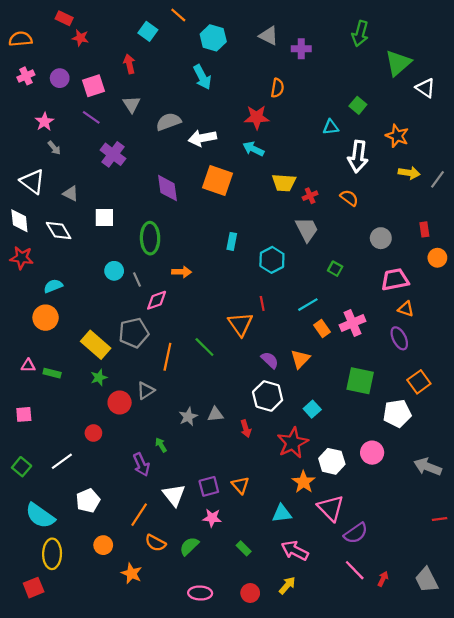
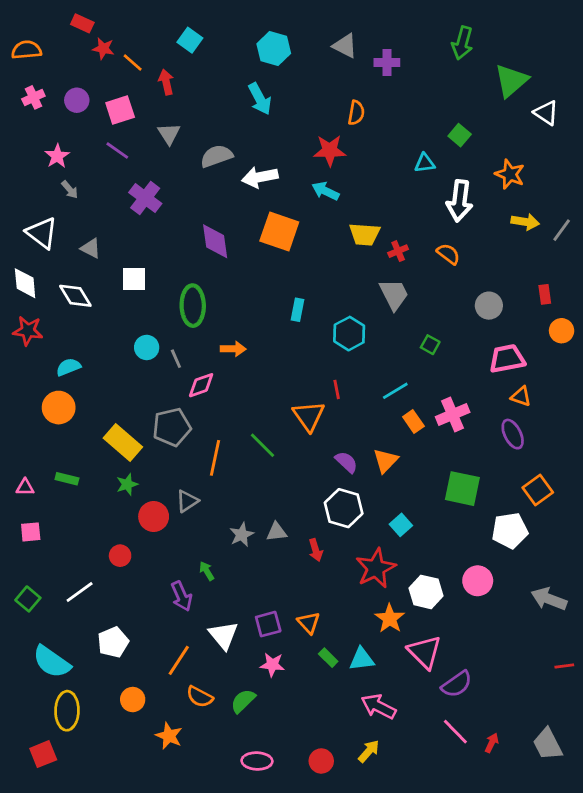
orange line: (178, 15) -> (133, 62), moved
pink triangle: (28, 366) -> (25, 487), moved
green rectangle: (244, 548) -> (328, 658), moved

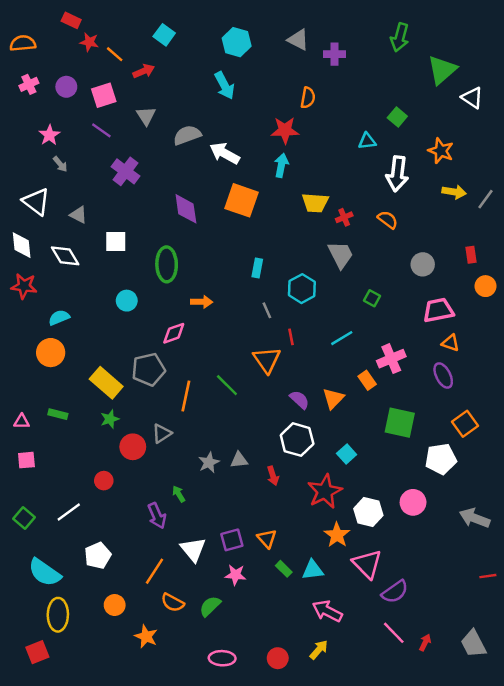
red arrow: (166, 82) -> (144, 71), turned 80
white arrow: (260, 177) -> (225, 153), turned 40
cyan arrow: (325, 191) -> (281, 165), turned 75
gray line: (176, 359) -> (267, 310), moved
orange rectangle: (413, 422) -> (367, 380), moved

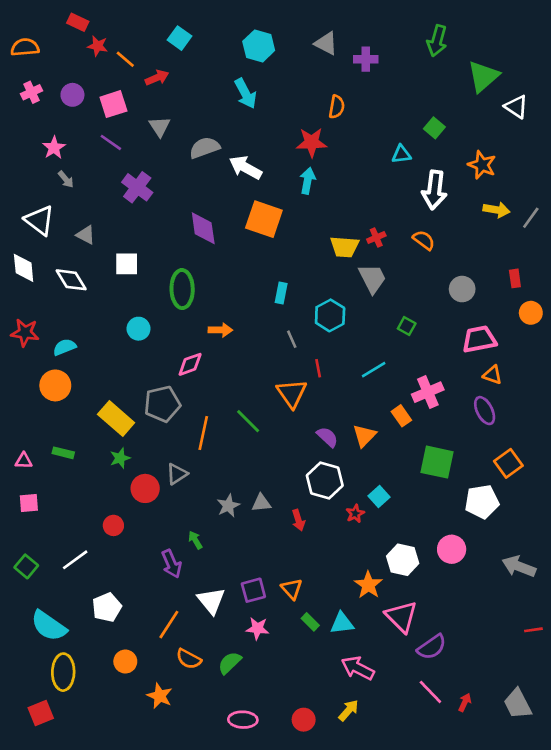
yellow trapezoid: (315, 203) -> (345, 247), moved
red star: (24, 286) -> (25, 333), moved
red star: (325, 491) -> (355, 514), moved, size x0.5

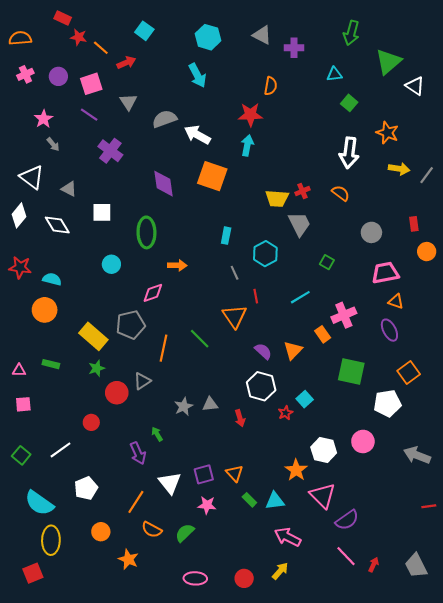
cyan triangle: (401, 154) -> (334, 74), moved
white diamond: (24, 268) -> (19, 215), turned 45
cyan semicircle: (65, 347) -> (52, 279), turned 36

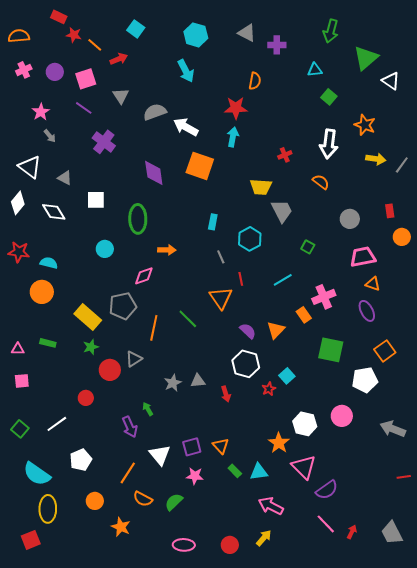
red cross: (302, 191) -> (285, 155), moved

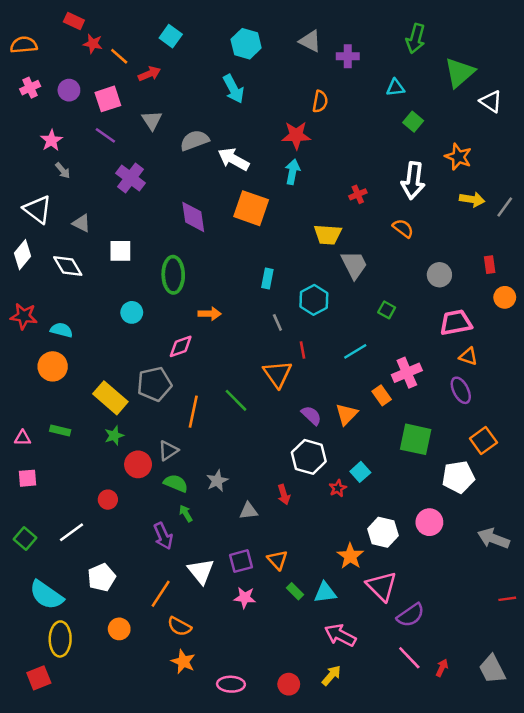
gray triangle: (198, 381) -> (249, 511), moved
green semicircle: (174, 502) -> (176, 483), moved, turned 66
orange star: (121, 527) -> (183, 662), moved

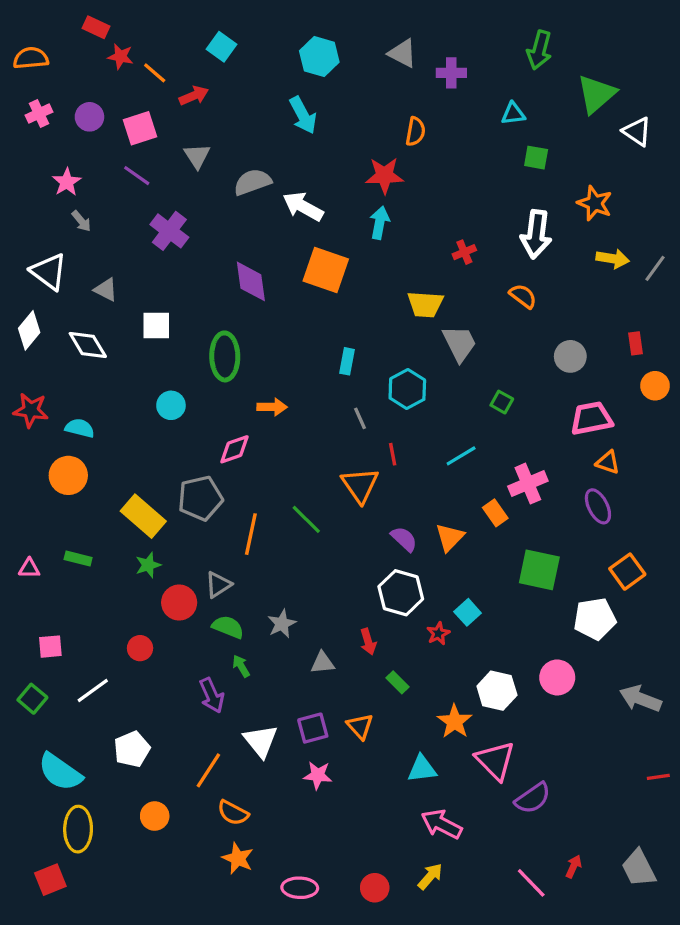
green square: (413, 122) -> (536, 158), turned -30
pink square: (28, 478) -> (50, 647), moved
green rectangle: (295, 591) -> (398, 682), moved
pink line: (409, 658) -> (531, 883), moved

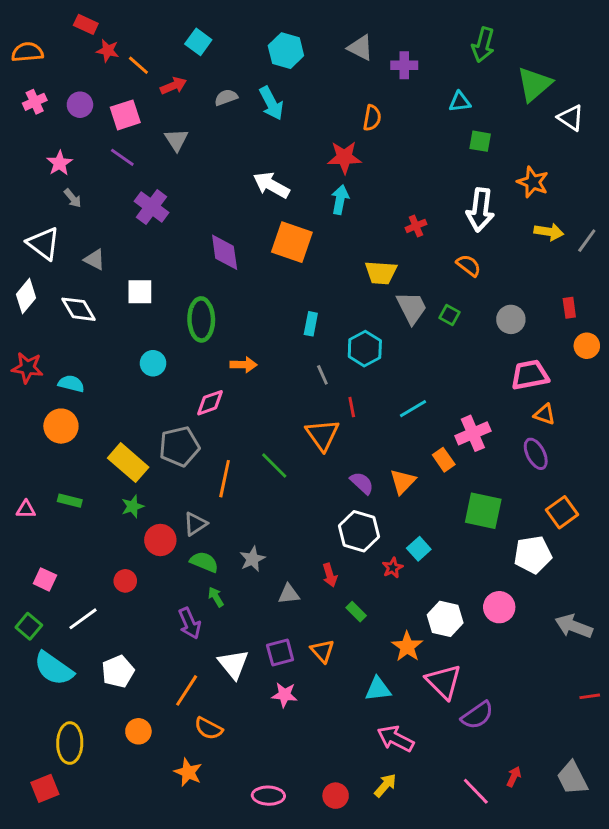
gray semicircle: (252, 182) -> (226, 97), moved, size x0.7
green square: (502, 402) -> (450, 315), moved
pink square: (50, 647) -> (45, 579), turned 30
cyan semicircle: (60, 772) -> (54, 669), moved
orange star: (238, 858) -> (188, 772), moved

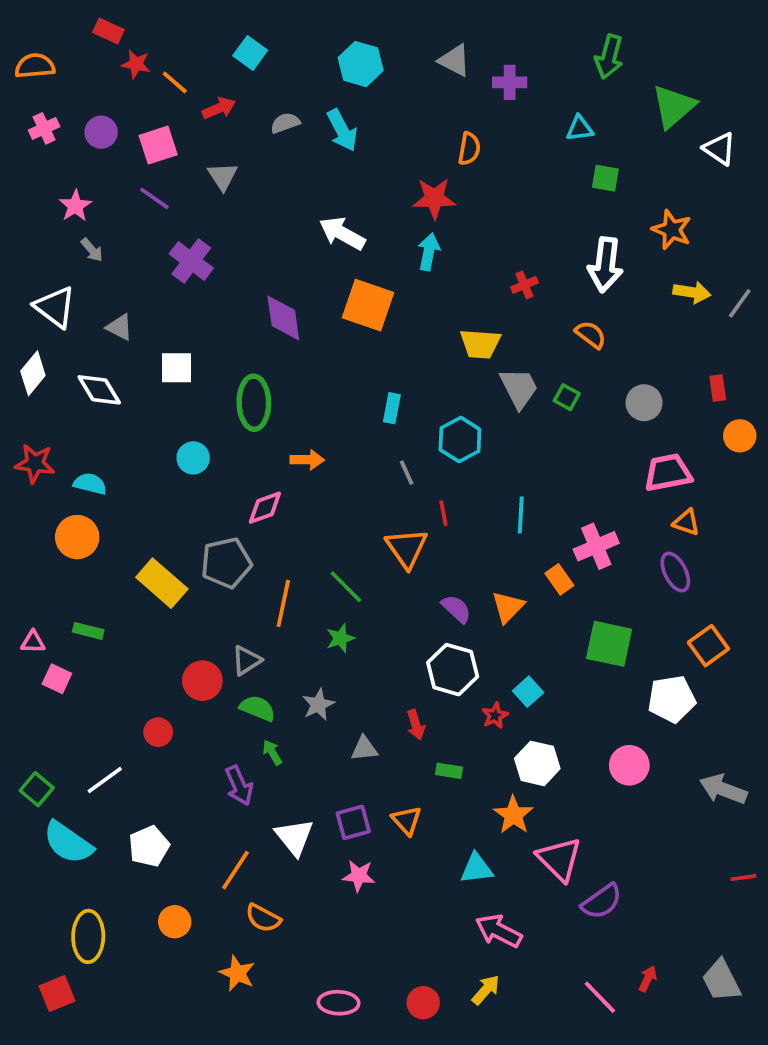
cyan line: (413, 409) -> (521, 515), turned -56
green star: (133, 506) -> (340, 638), moved
pink square: (45, 579) -> (57, 679), moved
green rectangle: (356, 612) -> (449, 771), turned -36
white hexagon: (445, 619) -> (537, 763), moved

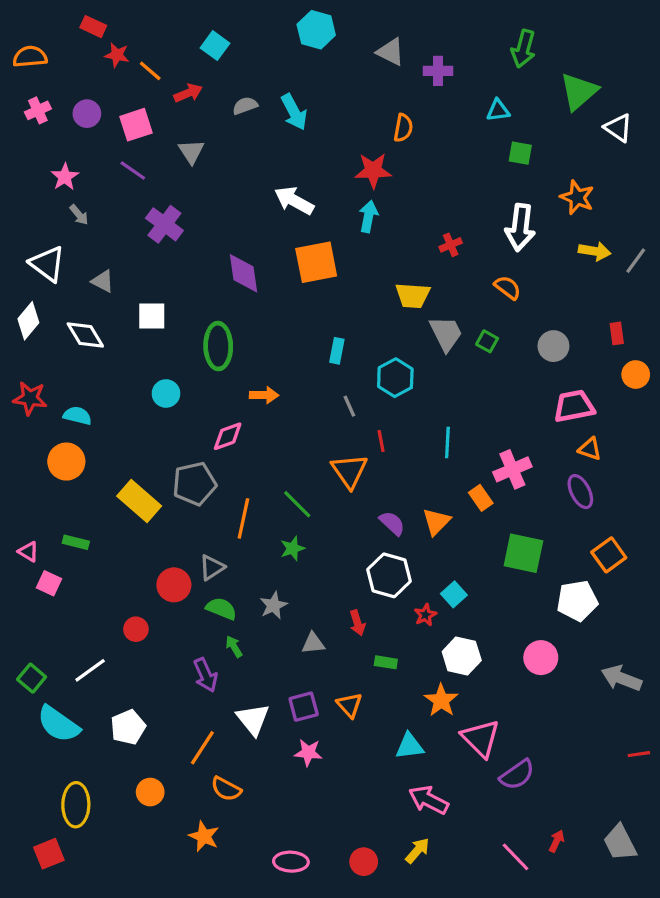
cyan hexagon: (361, 64) -> (316, 30), moved
orange square: (368, 305) -> (316, 262), turned -30
pink triangle: (33, 642) -> (28, 552), turned 30

